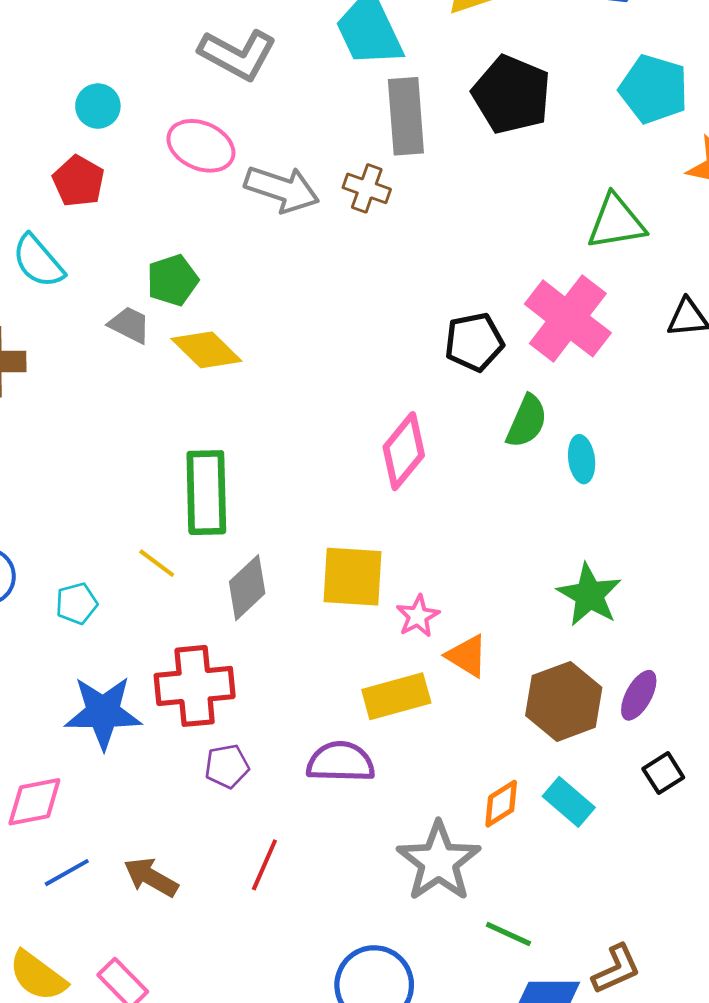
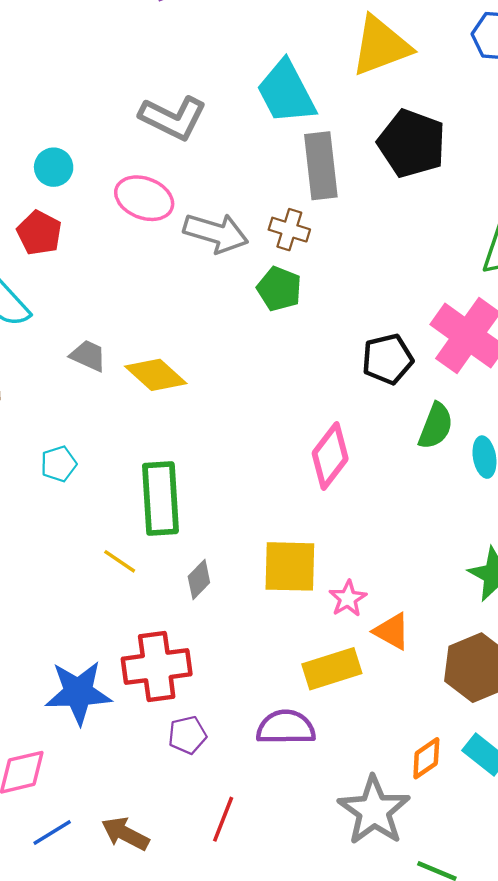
green pentagon: (173, 280) -> (279, 289), moved, turned -30
gray diamond: (247, 588) -> (199, 580), size x0.7
cyan pentagon: (77, 604) -> (59, 464), moved

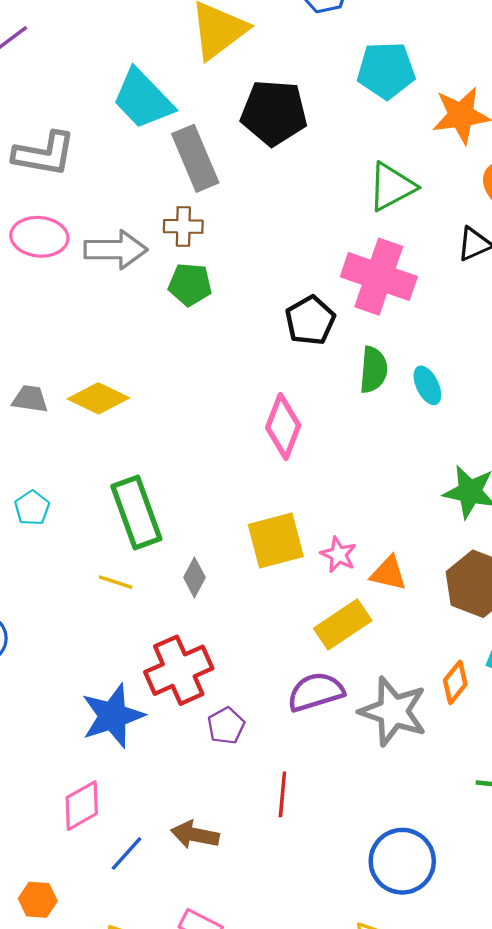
gray star: (374, 811) -> (393, 711), moved

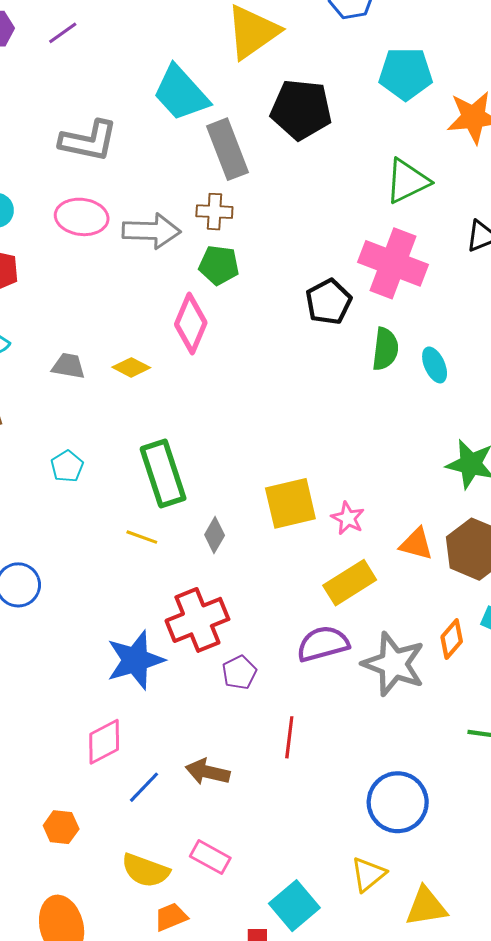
yellow diamond: (98, 398) -> (131, 367), size x0.7
pink diamond: (283, 427) -> (191, 323), moved
orange triangle: (388, 573) -> (416, 544), moved

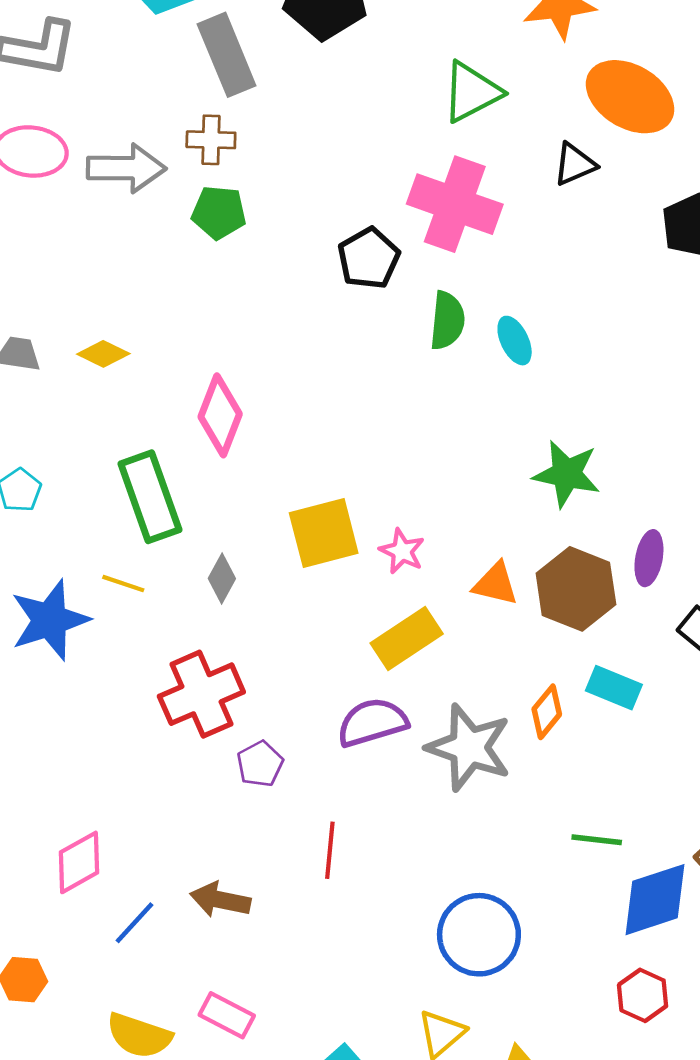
pink diamond: (191, 323) -> (220, 415), moved
blue star: (135, 660) -> (50, 620), moved

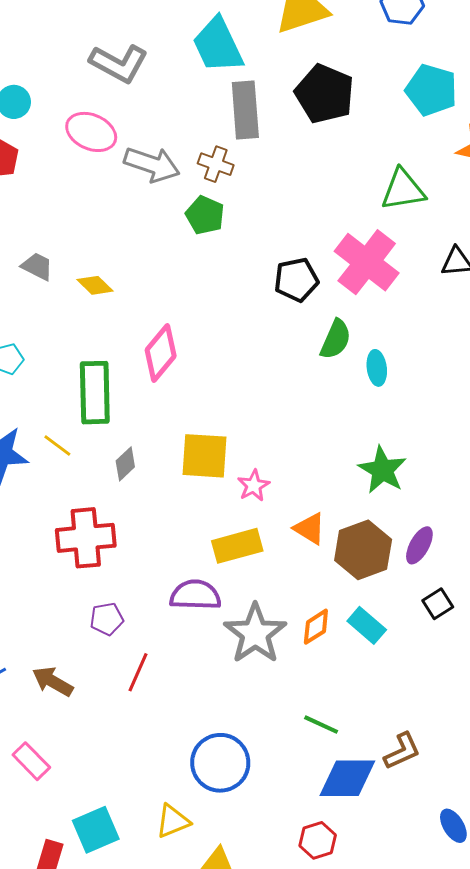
purple pentagon: (260, 764) -> (107, 619), moved

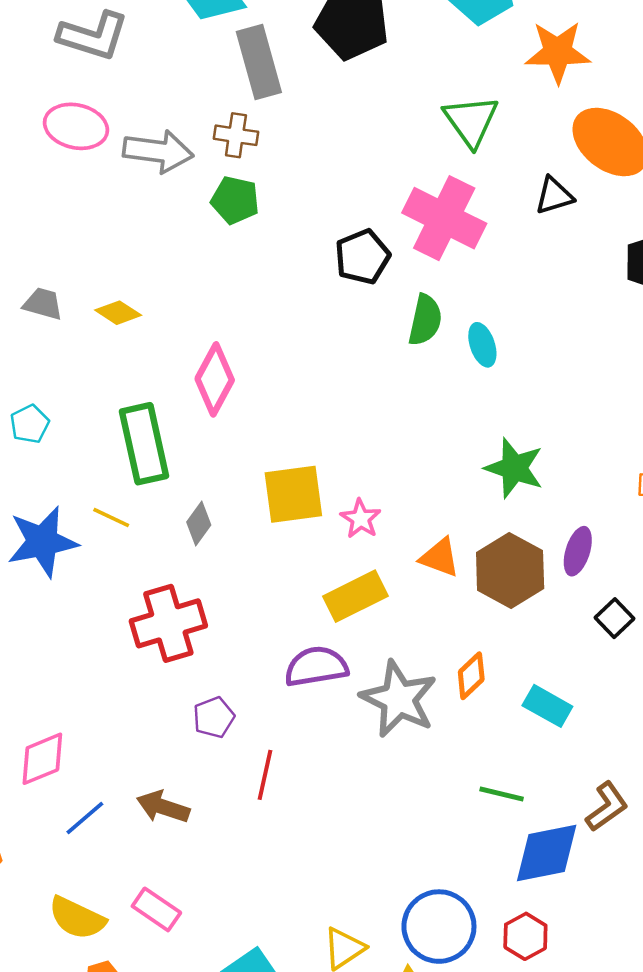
green triangle: (403, 190) -> (471, 121), turned -45
cyan rectangle: (367, 625) -> (547, 706), moved
blue circle: (220, 763) -> (439, 927), moved

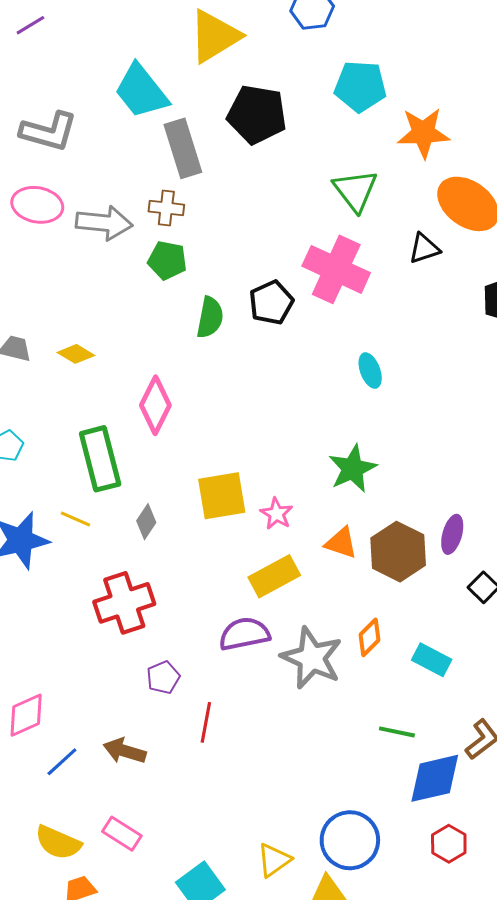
green semicircle: (425, 320) -> (210, 317), moved
green star: (514, 468) -> (353, 469), moved, turned 30
red hexagon: (525, 936) -> (449, 844), moved

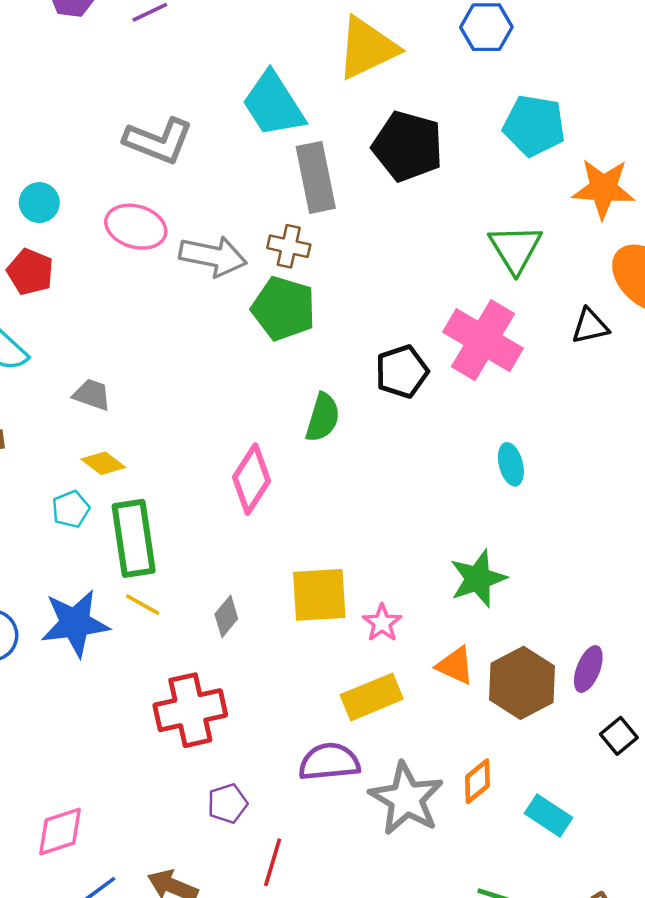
green pentagon: (167, 260) -> (284, 308), size x1.4
green semicircle: (210, 317) -> (323, 417), moved
yellow diamond: (76, 354) -> (103, 463), moved
green rectangle: (100, 459) -> (134, 538), moved

